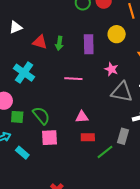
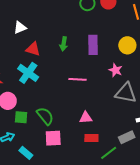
yellow circle: (117, 34) -> (127, 45), moved
red triangle: (40, 42) -> (33, 49), moved
gray rectangle: (123, 136) -> (127, 137), turned 49

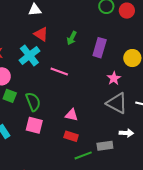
pink line: (77, 79) -> (59, 71), moved

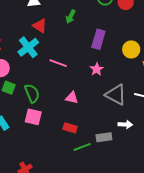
green arrow: (72, 38) -> (71, 17), moved
pink star: (114, 78) -> (97, 69), moved
pink triangle: (71, 115) -> (72, 98), moved

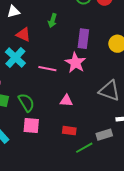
pink star: (97, 69) -> (75, 63), moved, size x1.5

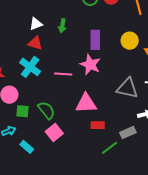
white triangle: (13, 12) -> (36, 24), moved
pink triangle: (66, 101) -> (86, 103), size x1.6
pink square: (31, 126) -> (54, 132), turned -36
red rectangle: (69, 131) -> (98, 125), moved

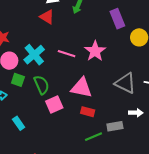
purple rectangle: (95, 40) -> (117, 19), moved, turned -36
cyan cross: (30, 67) -> (34, 55), moved
pink square: (54, 132) -> (54, 104), moved
cyan rectangle: (27, 147) -> (19, 123), moved

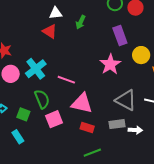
pink star: (95, 51) -> (110, 64), moved
pink line: (67, 54) -> (66, 80), moved
green square: (18, 80) -> (23, 114), moved
gray rectangle: (115, 126) -> (117, 124), moved

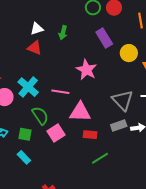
pink star: (110, 64) -> (86, 70), moved
gray triangle: (126, 100) -> (123, 100), turned 30

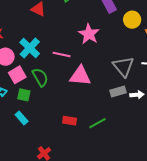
pink square: (56, 133) -> (17, 75), moved
red rectangle: (90, 135) -> (70, 121), moved

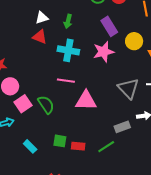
pink star: (89, 34) -> (104, 52), moved, turned 30
cyan cross: (30, 48) -> (68, 50), moved, turned -30
gray rectangle: (118, 91) -> (122, 127), moved
green square: (24, 95) -> (60, 141), moved

